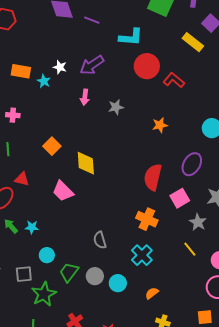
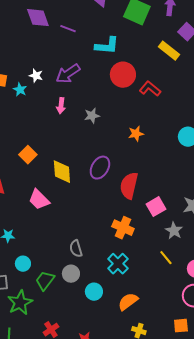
purple ellipse: (192, 164) -> (100, 168), moved
gray circle: (95, 276) -> (71, 274), moved
orange semicircle: (152, 293) -> (128, 302), size x1.5

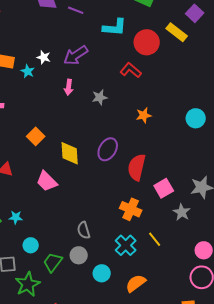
red circle: (123, 75) -> (147, 42), moved
red L-shape: (150, 89) -> (131, 70), moved
yellow line: (166, 258) -> (155, 239), moved

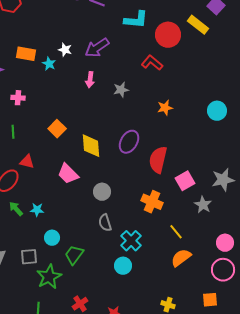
cyan cross: (126, 245) -> (131, 241), moved
gray circle: (79, 255) -> (102, 192), moved
orange semicircle: (136, 283) -> (181, 258), moved

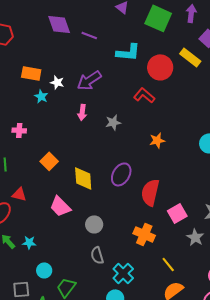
orange rectangle: (26, 54) -> (31, 73), moved
pink cross: (18, 98) -> (19, 130), moved

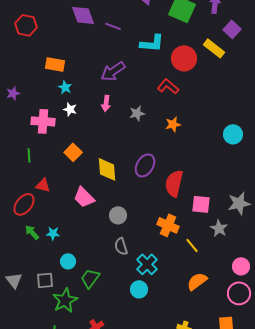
white star: (57, 82) -> (70, 109), moved
pink cross: (19, 130) -> (43, 121), size x1.6
orange star: (157, 140) -> (173, 124), moved
pink square: (177, 213) -> (201, 204), turned 36
yellow line: (168, 264) -> (192, 245), moved

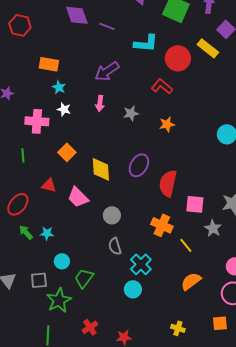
red triangle: (43, 185) -> (49, 185), moved

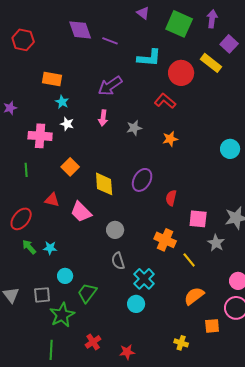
red semicircle: (168, 183) -> (171, 198), size x0.6
orange square: (220, 323) -> (212, 326), moved

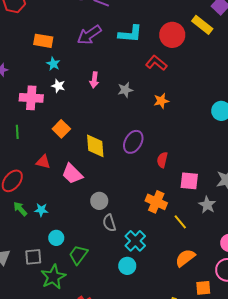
cyan L-shape: (149, 58) -> (130, 34), moved
purple arrow: (110, 86) -> (89, 35), moved
gray circle: (115, 230) -> (99, 201), moved

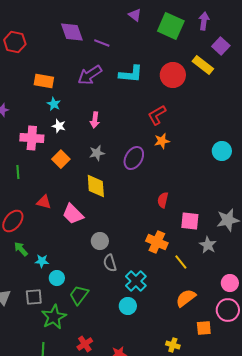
red L-shape: (156, 63) -> (157, 115), moved, turned -70
gray star: (125, 90) -> (97, 153), moved
orange square: (61, 129) -> (61, 159), moved
purple ellipse: (133, 142) -> (134, 158), moved
cyan star: (41, 210) -> (42, 261), moved

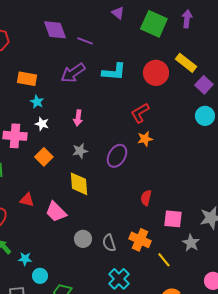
purple square: (221, 46) -> (204, 85), moved
cyan circle: (222, 151) -> (205, 116), moved
gray semicircle: (110, 263) -> (109, 243), moved

